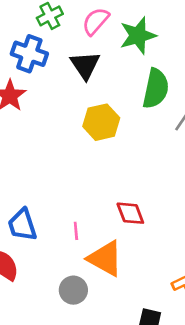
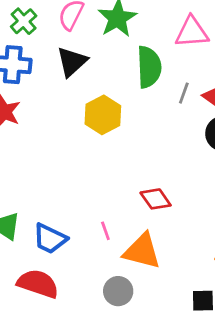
black triangle: (85, 65) -> (72, 62), turned 36
blue trapezoid: (22, 225) -> (50, 239), turned -32

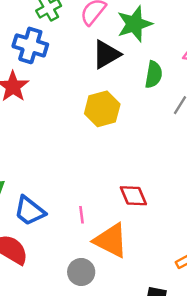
black triangle: (72, 62) -> (106, 54), moved
green semicircle: (149, 67) -> (154, 75), size x0.7

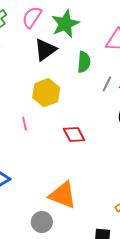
red diamond: (133, 196) -> (74, 135), moved
pink line: (82, 215) -> (25, 124), moved

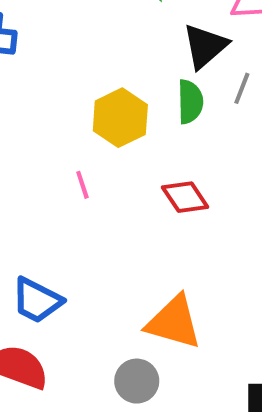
black triangle: (45, 50) -> (205, 46), moved
green semicircle: (84, 62) -> (190, 102), moved

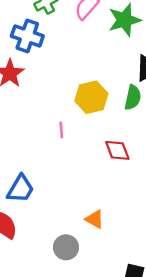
blue trapezoid: (37, 300) -> (21, 189), turned -100
orange triangle: (174, 322) -> (95, 219), size x0.6

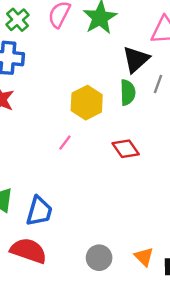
pink line: (61, 130) -> (65, 143), turned 56
orange triangle: (95, 219) -> (144, 257), moved, turned 30

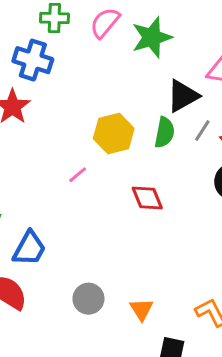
green cross: (18, 20) -> (54, 18), turned 30
orange triangle: (144, 257) -> (141, 309), moved
gray circle: (99, 258) -> (88, 299), moved

